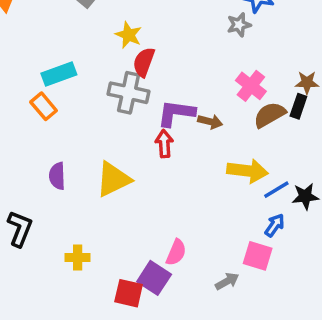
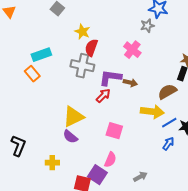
pink cross: (251, 86) -> (132, 50), moved
brown semicircle: (270, 115) -> (167, 92), moved
red arrow: (164, 144) -> (103, 96), turned 49
purple semicircle: (57, 176) -> (70, 137), moved, turned -49
pink square: (258, 256) -> (114, 131), moved

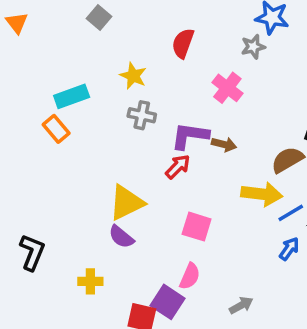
yellow star: (82, 32) -> (133, 76), moved
red semicircle: (91, 48) -> (183, 43), moved
gray cross: (82, 66) -> (142, 115), size x0.7

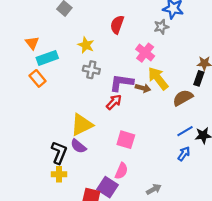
orange triangle: (17, 23) -> (32, 43), moved
yellow arrow: (262, 194) -> (158, 78), moved, turned -135
black L-shape: (32, 252) -> (59, 153), moved

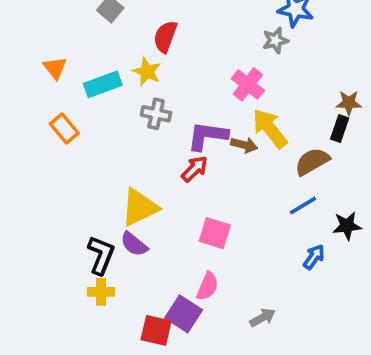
red semicircle: (117, 25) -> (165, 37), moved
cyan rectangle: (47, 58) -> (103, 84), moved
blue line: (185, 131) -> (303, 206), moved

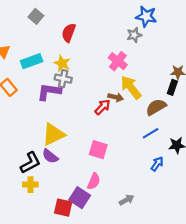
yellow star: (147, 72) -> (62, 63), moved
purple L-shape: (207, 136) -> (49, 92), moved
red arrow: (195, 169) -> (103, 107), moved
black L-shape: (101, 255) -> (30, 163), turned 40

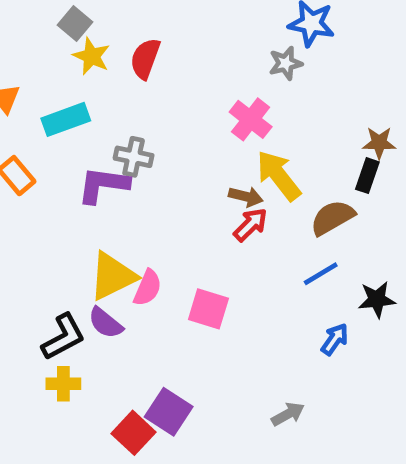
yellow star: (62, 63) -> (91, 56), moved
red arrow: (103, 107) -> (251, 225), moved
pink semicircle: (94, 181) -> (148, 288), moved
gray arrow: (127, 200) -> (288, 414), moved
red square: (63, 208) -> (134, 433), turned 30

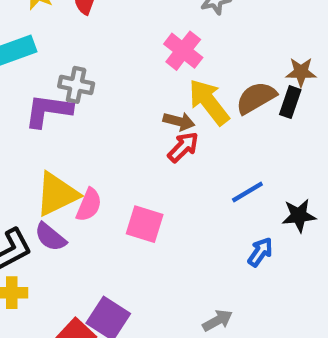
brown semicircle: (332, 218) -> (256, 98), moved

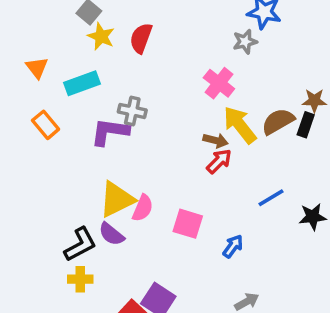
blue arrow: (260, 252) -> (233, 246), moved

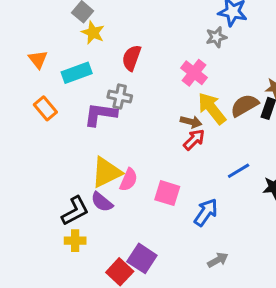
red semicircle: (141, 38) -> (132, 58), moved
blue arrow: (233, 246) -> (206, 212), size x1.4

